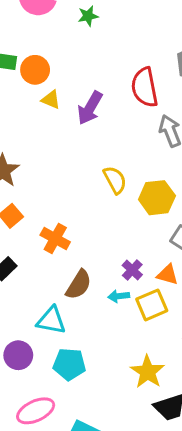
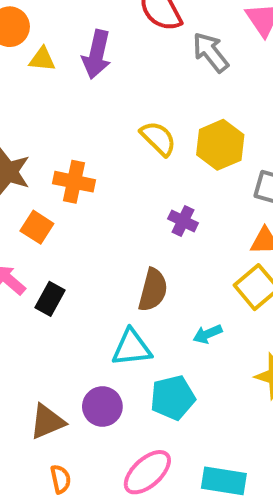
orange cross: (55, 239) -> (74, 182), moved
purple cross: (132, 270) -> (183, 221), moved
cyan arrow: (119, 296) -> (207, 334), moved

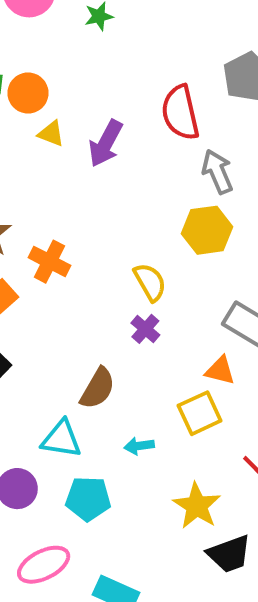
yellow semicircle: (158, 138) -> (150, 282), moved
yellow hexagon: (220, 145) -> (207, 230), moved

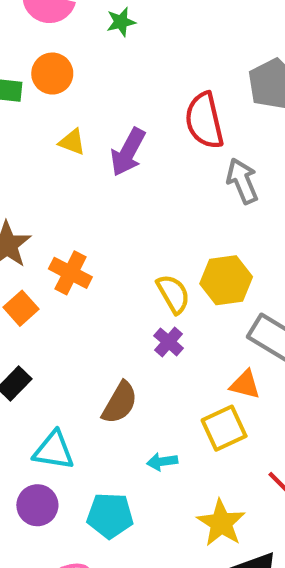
orange circle: (28, 93) -> (52, 74), moved
yellow hexagon: (207, 230) -> (226, 280), moved
cyan triangle: (61, 439) -> (54, 450), moved

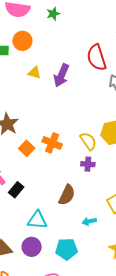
orange cross: (70, 273) -> (52, 143), moved
orange square: (21, 308) -> (27, 148), moved
purple cross: (169, 342) -> (88, 164), turned -32

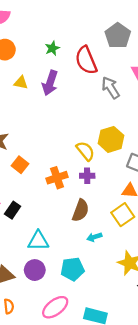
green star: (53, 14) -> (52, 48), moved
orange cross: (52, 143) -> (57, 178), moved, turned -36
brown semicircle: (67, 195) -> (81, 210), moved

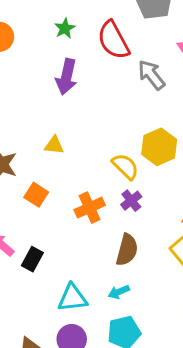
yellow triangle: (21, 83) -> (54, 145), moved
purple cross: (87, 176) -> (131, 201), turned -32
cyan arrow: (94, 237) -> (119, 292), moved

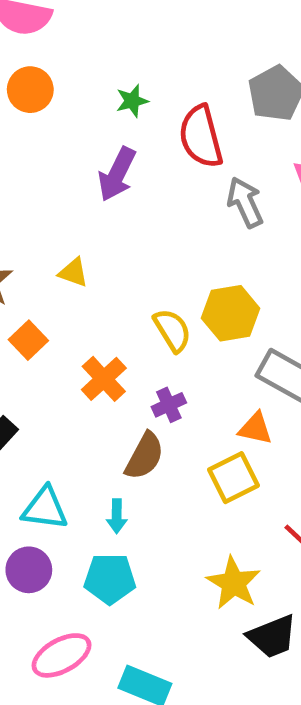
purple cross: (131, 201) -> (169, 405), moved
orange cross: (90, 208) -> (104, 379), turned -32
cyan arrow: (119, 292) -> (117, 516), turned -80

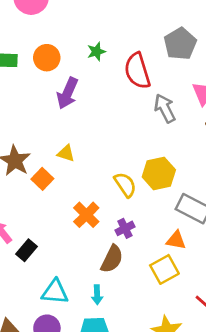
orange circle: (30, 90) -> (47, 58), moved
purple arrow: (117, 174) -> (67, 93), moved
orange square: (28, 340) -> (42, 179), moved

